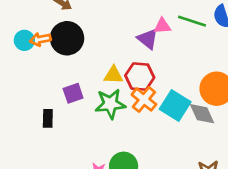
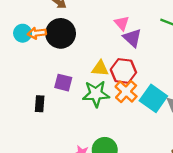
pink triangle: (162, 26) -> (122, 23), moved, turned 49
purple square: (73, 93) -> (63, 83), turned 30

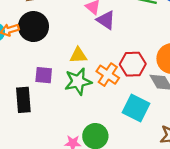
red hexagon: (123, 71) -> (133, 64), moved
cyan square: (153, 98) -> (136, 108), moved
black rectangle: (40, 104) -> (23, 100), size x1.5

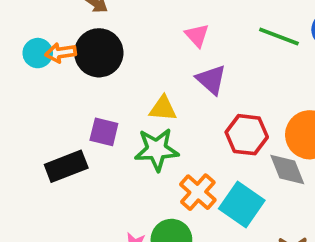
purple triangle: (106, 20) -> (211, 80), moved
orange cross: (108, 75) -> (198, 192), moved
black rectangle: (23, 100) -> (66, 166), turned 65

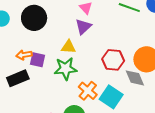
orange arrow: (61, 53) -> (24, 55), moved
purple triangle: (211, 80) -> (83, 27), moved, turned 36

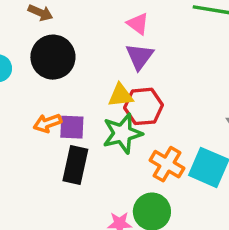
red hexagon: (113, 60) -> (144, 106), moved
black rectangle: (18, 78) -> (75, 165), moved, turned -45

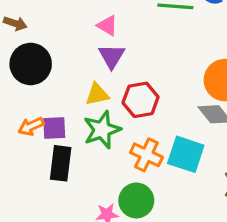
red hexagon: (144, 106) -> (141, 100), moved

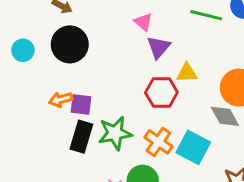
purple triangle: (112, 56) -> (159, 47), moved
yellow triangle: (97, 94) -> (187, 73), moved
green star: (102, 130) -> (115, 133), moved

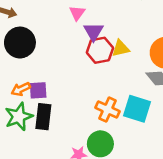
pink triangle: (143, 22) -> (77, 13), turned 35
red hexagon: (161, 92) -> (100, 50), moved
green star: (115, 133) -> (19, 117), moved

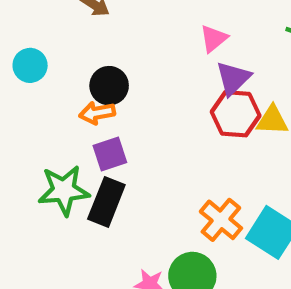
black circle: (20, 43) -> (109, 86), moved, size x0.7
orange arrow: (21, 89) -> (97, 113), moved
purple square: (38, 90) -> (110, 154), turned -30

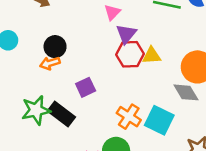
purple square: (110, 154) -> (86, 87), moved
black rectangle: (106, 202) -> (61, 114), turned -68

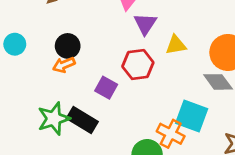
red hexagon: (130, 54) -> (138, 64), moved
purple square: (86, 87) -> (106, 88), turned -30
orange cross: (129, 117) -> (171, 134), moved

